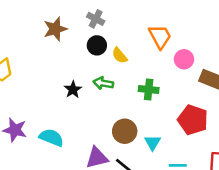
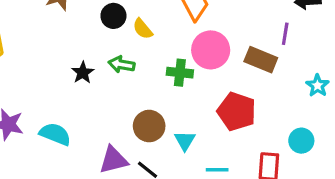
pink circle: (184, 59) -> (211, 50), moved, size x1.5

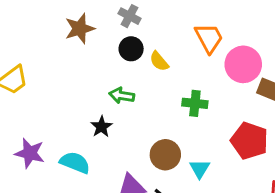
pink circle: (211, 50) -> (243, 64), moved
green arrow: (122, 64) -> (122, 96), moved
black star: (83, 73) -> (101, 127), moved

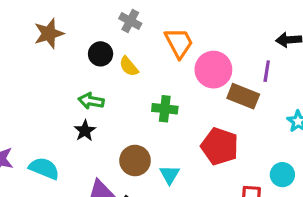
gray cross: (129, 16) -> (130, 21), moved
black star: (101, 127) -> (85, 131), moved

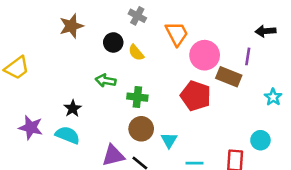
green cross: (165, 109) -> (137, 97), moved
black star: (85, 131) -> (73, 108), moved
red pentagon: (220, 146) -> (196, 96), moved

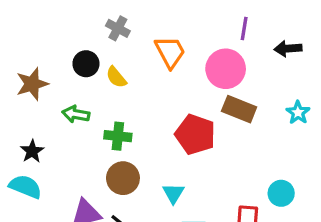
brown star: (71, 26) -> (32, 84), moved
pink circle: (205, 55) -> (226, 69), moved
purple line: (248, 56) -> (244, 28), moved
cyan star: (273, 97) -> (298, 113), moved
cyan triangle: (169, 140) -> (173, 193), moved

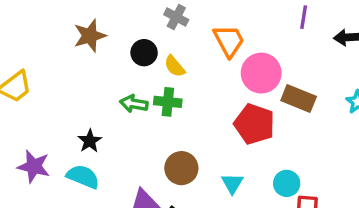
pink circle: (226, 69) -> (261, 73), moved
brown star: (32, 84) -> (90, 36), moved
green cross: (118, 136) -> (168, 102), moved
cyan circle: (281, 193) -> (287, 183), moved

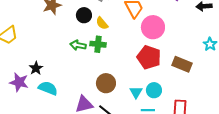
brown rectangle: (299, 99) -> (182, 64), moved
black star: (90, 141) -> (36, 68), moved
cyan circle: (287, 183) -> (154, 90), moved

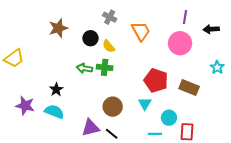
pink circle: (153, 27) -> (180, 43), moved
black star: (36, 68) -> (56, 90), moved
cyan circle: (154, 90) -> (169, 118), moved
cyan triangle: (136, 92) -> (145, 104), moved

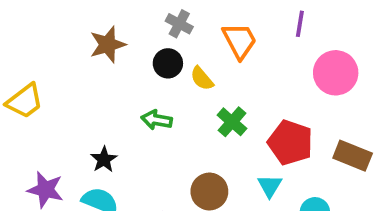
gray cross: (110, 17) -> (179, 24), moved
purple line: (185, 17) -> (300, 24), moved
orange trapezoid: (141, 31) -> (240, 41), moved
green cross: (105, 67) -> (232, 122), moved, turned 35

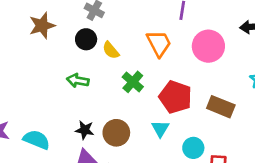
orange trapezoid: (240, 41) -> (159, 43), moved
black star: (104, 159) -> (85, 130), moved, turned -30

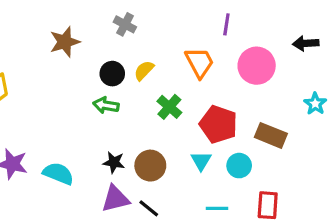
black circle: (86, 39) -> (112, 74), moved
yellow semicircle: (111, 50) -> (144, 70), turned 84
cyan circle: (193, 148) -> (239, 166), moved

